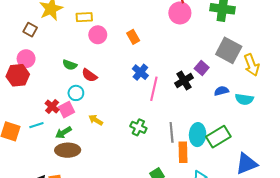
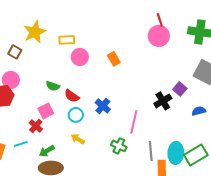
blue cross: (140, 72) -> (103, 106), moved
pink line: (154, 89) -> (134, 122), moved
cyan circle: (76, 93) -> (76, 115), moved
pink square: (67, 110) -> (46, 111), moved

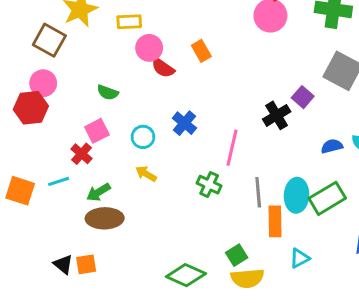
brown square: (15, 52) -> (49, 40), size x1.5
red semicircle: (72, 96) -> (163, 68), moved
blue semicircle: (199, 111) -> (332, 146), moved

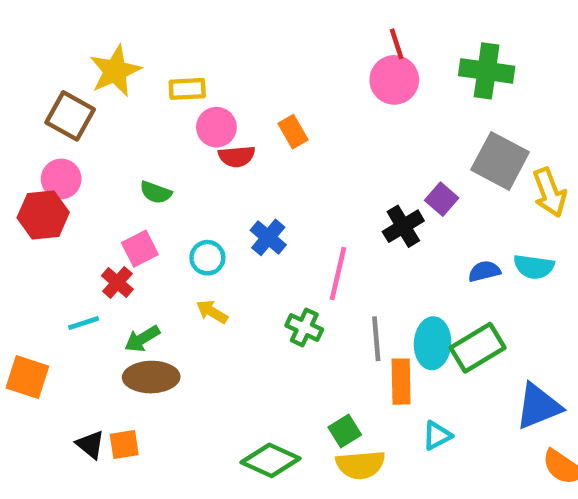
red semicircle: (163, 68) -> (237, 156), turned -40
orange square: (20, 191) -> (27, 377), moved

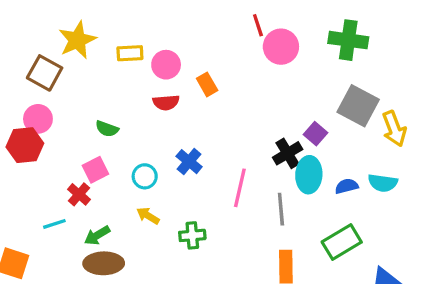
red line: (397, 44) -> (258, 25), moved
pink circle: (216, 127) -> (166, 65), moved
green cross: (304, 327) -> (192, 235), moved, turned -30
gray line: (376, 339) -> (281, 209), moved
cyan ellipse: (433, 343) -> (309, 175), moved

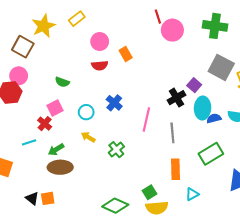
yellow rectangle: (130, 53) -> (77, 19), moved, turned -35
cyan ellipse: (309, 175) -> (203, 108), moved
green cross: (192, 235) -> (116, 150), turned -35

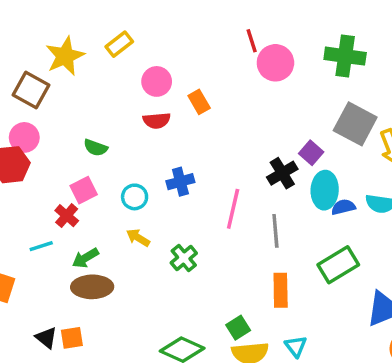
blue cross: (114, 103) -> (180, 182), turned 35
cyan triangle: (192, 194) -> (296, 346), moved, turned -40

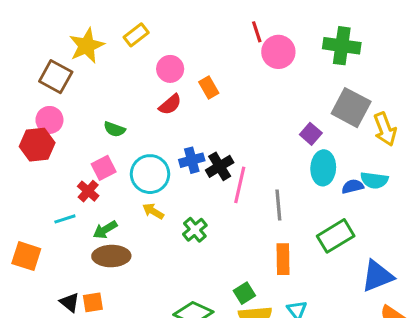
red semicircle: (157, 121) -> (170, 104), turned -35
black cross: (282, 173) -> (220, 166), moved
cyan circle: (135, 197) -> (150, 174), size x1.6
blue semicircle: (343, 207) -> (353, 186), moved

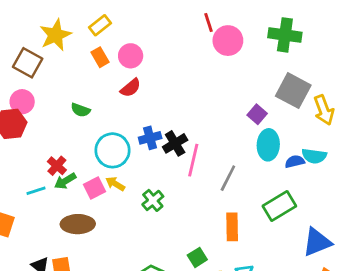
orange rectangle: (209, 87) -> (100, 57), moved
pink square: (104, 168) -> (94, 188), moved
gray line: (278, 205) -> (228, 178), turned 32
green arrow: (105, 230) -> (65, 181), moved

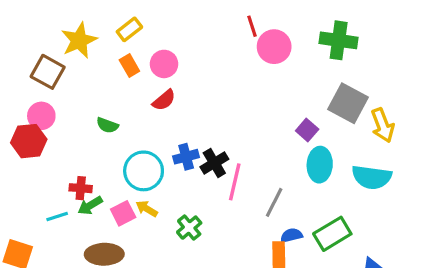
cyan semicircle: (314, 156) -> (372, 177), size x1.4
blue semicircle: (295, 162) -> (291, 235), moved
red cross: (57, 166) -> (81, 188), turned -36

